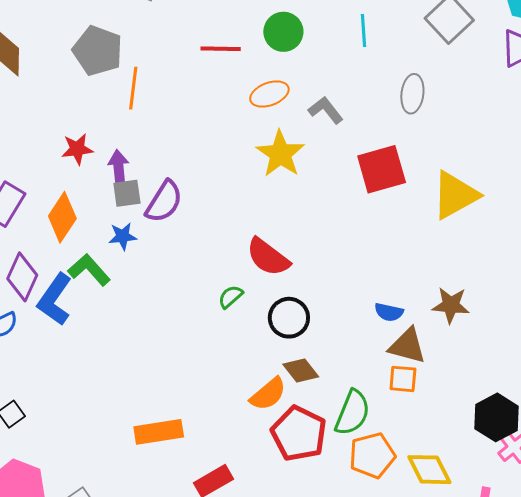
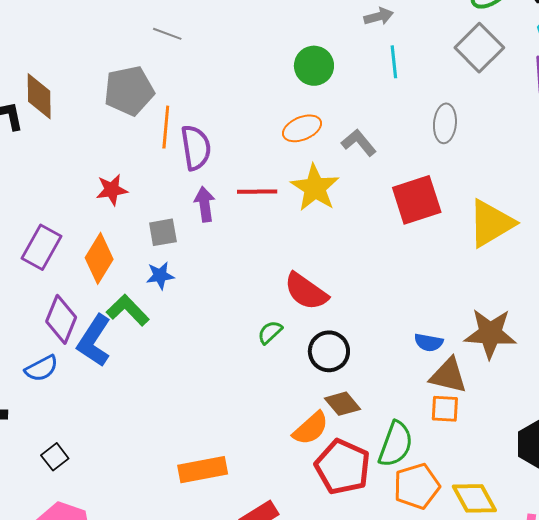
red line: (221, 49) -> (257, 192), moved
gray pentagon: (98, 51) -> (129, 91), turned -30
purple arrow: (119, 167) -> (205, 204), moved
purple semicircle: (164, 202) -> (196, 148), moved, turned -39
brown star: (451, 305) -> (490, 333), size x1.4

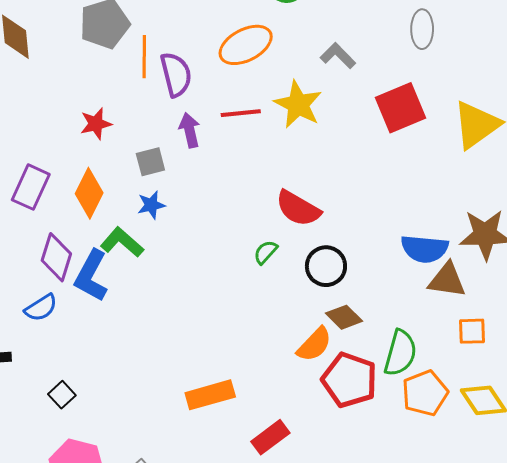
orange ellipse: (302, 128) -> (246, 45), moved, size x1.4
blue semicircle: (429, 342) -> (425, 249), size x1.6
orange square: (445, 409) -> (472, 331), moved

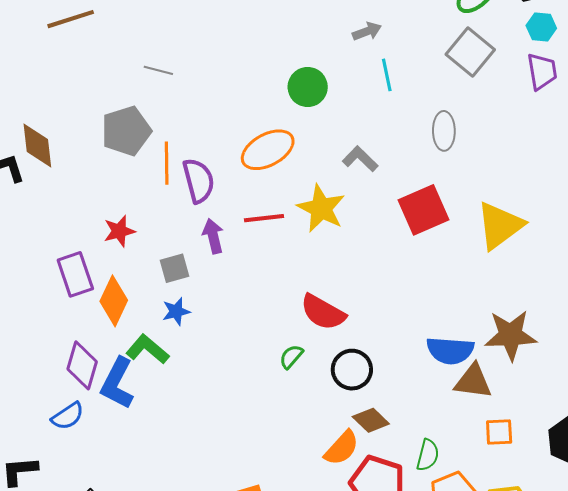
purple rectangle: (31, 187) -> (75, 274), moved, turned -42
green semicircle: (400, 353) -> (428, 455), size x0.7

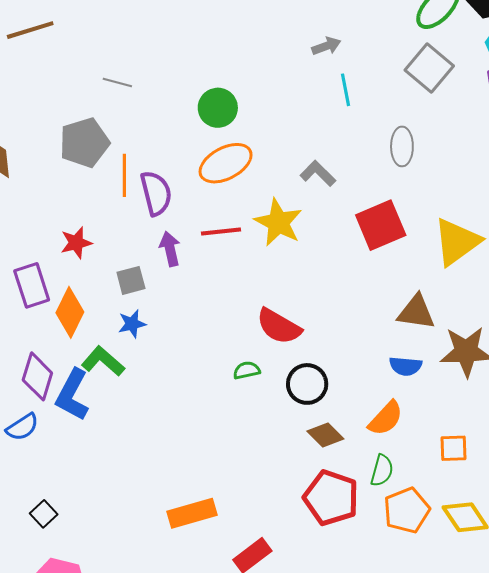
green circle: (308, 87) -> (218, 108), moved
blue semicircle: (450, 350) -> (406, 366), size x0.7
green semicircle: (291, 357) -> (247, 370), turned 36
brown triangle: (473, 381) -> (416, 312), moved
orange semicircle: (342, 448) -> (386, 418), moved

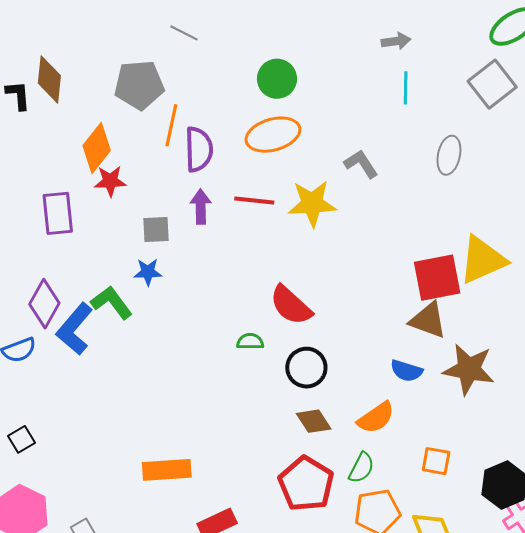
yellow star: (278, 222) -> (312, 204), turned 30
red square: (381, 225) -> (437, 278), moved
orange diamond: (70, 312) -> (97, 148), moved

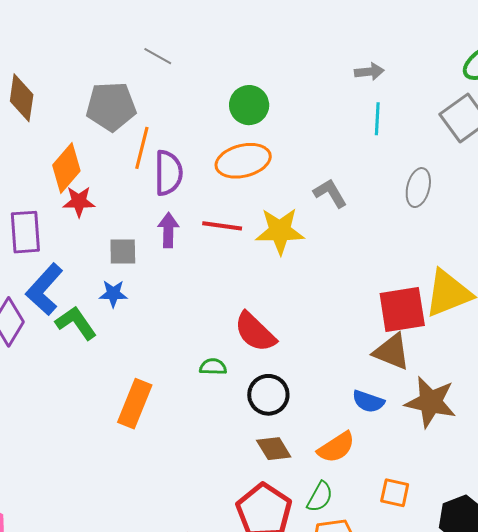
blue L-shape: (75, 329) -> (44, 289), moved
orange rectangle: (167, 470) -> (135, 404), moved, turned -66

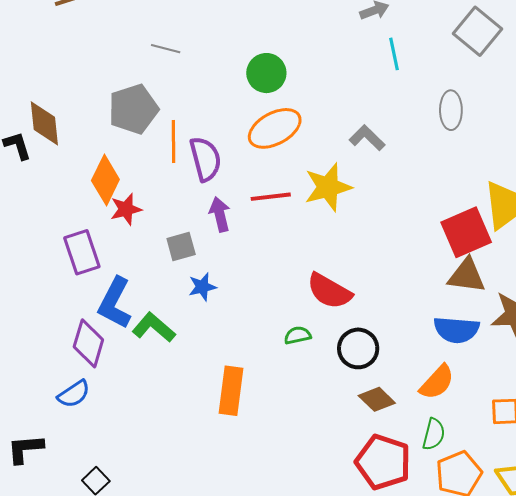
blue star: (113, 294) -> (202, 287), moved
blue semicircle: (368, 401) -> (456, 330), size x1.4

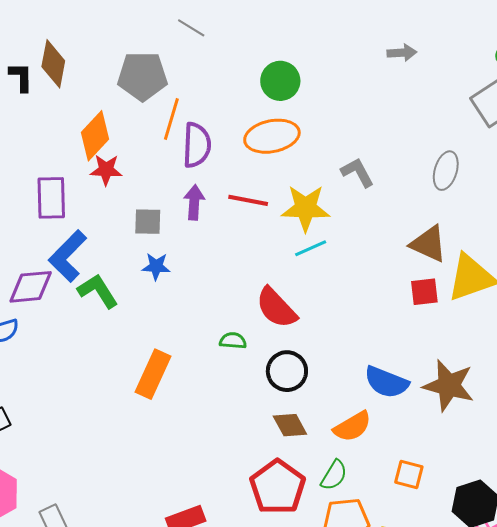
cyan line: (394, 54) -> (311, 248), moved, turned 60
red square: (466, 232) -> (424, 292), size x0.6
brown triangle: (467, 276) -> (429, 244), moved
purple diamond: (88, 343) -> (31, 287), turned 51

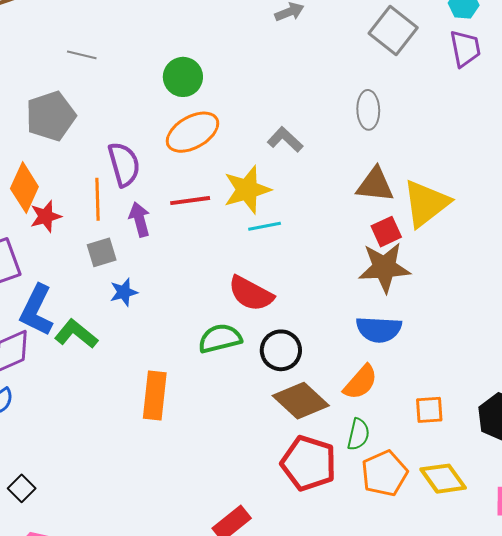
orange line: (171, 119) -> (98, 199), moved
cyan line: (311, 248) -> (265, 226), turned 32
green semicircle: (233, 341) -> (220, 338), size x1.6
brown star: (449, 385) -> (384, 267), moved
brown diamond: (290, 425) -> (301, 401), size x1.5

